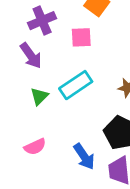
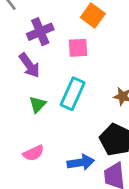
cyan rectangle: (76, 85) -> (73, 94), turned -32
blue arrow: (84, 157) -> (81, 163), turned -65

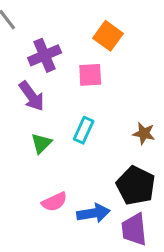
cyan rectangle: (73, 94) -> (84, 130), size x0.7
pink semicircle: (33, 153) -> (54, 202), moved

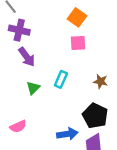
purple cross: (45, 55) -> (19, 30), moved, turned 36
pink square: (90, 75) -> (78, 43), moved
pink semicircle: (54, 202) -> (18, 126), moved

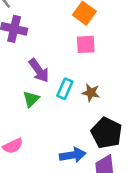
purple arrow: (27, 57) -> (39, 70), moved
brown star: (101, 81) -> (91, 93), moved

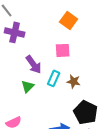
pink square: (86, 44) -> (63, 50), moved

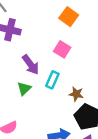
pink square: (63, 50) -> (62, 49), turned 35
brown star: (74, 81) -> (76, 94), moved

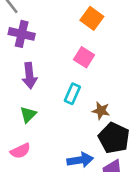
purple arrow: (31, 65) -> (29, 76), moved, turned 30
green triangle: (24, 89) -> (28, 115), moved

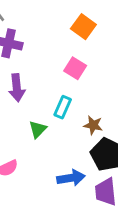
green triangle: (28, 115) -> (38, 129), moved

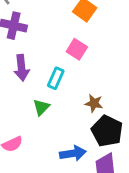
cyan rectangle: (63, 107) -> (56, 78), moved

